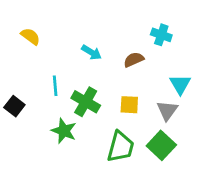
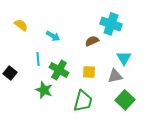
cyan cross: (161, 35) -> (111, 24), size x1.5
cyan arrow: (92, 52) -> (53, 36), moved
gray triangle: (167, 110) -> (115, 76), turned 42
green square: (161, 145) -> (125, 100), moved

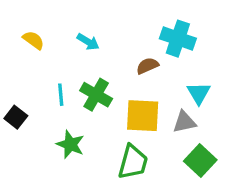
cyan arrow: (53, 36) -> (88, 42), moved
green cross: (59, 70) -> (96, 95), moved
yellow square: (89, 72) -> (143, 116), size x1.6

